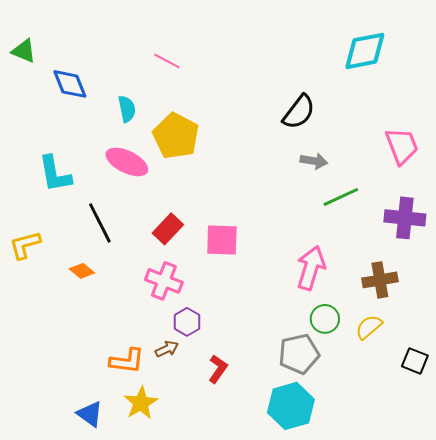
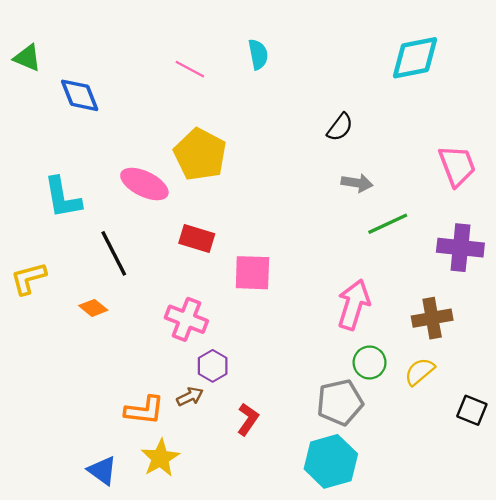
cyan semicircle: (127, 109) -> (258, 54), moved
black semicircle: (299, 112) -> (340, 127), size x0.7
red rectangle: (168, 229) -> (197, 239), moved, turned 64

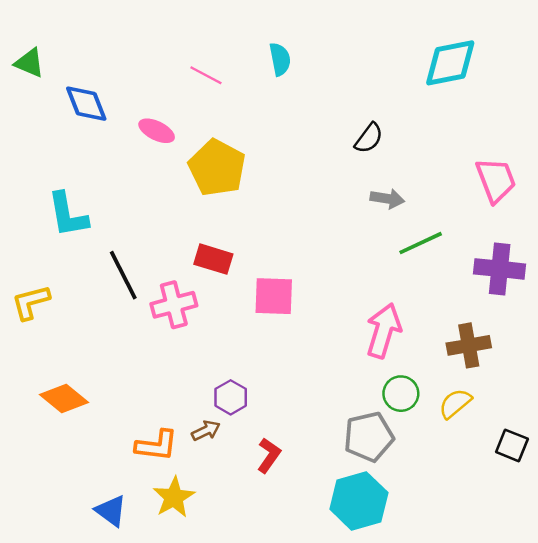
pink ellipse: (144, 184) -> (157, 131), moved, size x0.7
orange diamond: (93, 308) -> (64, 399), moved, size x1.5
pink cross: (186, 319) -> (174, 305), moved, turned -36

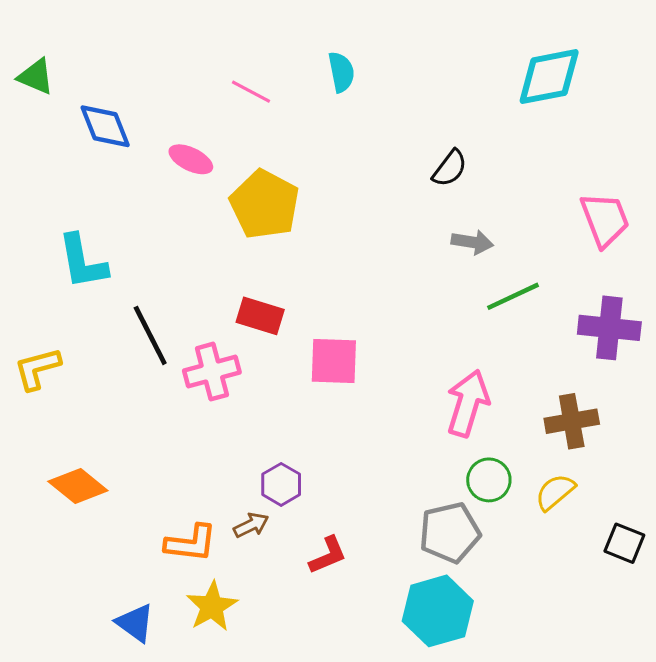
red L-shape: (269, 455) -> (328, 555), turned 32

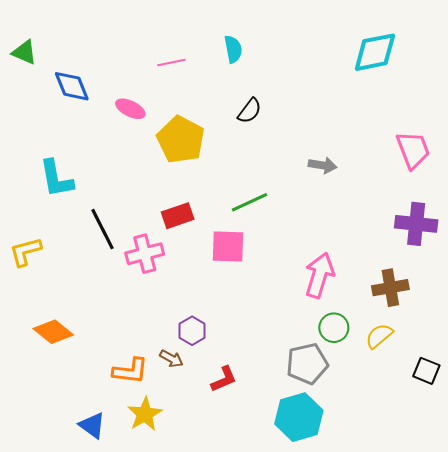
pink line: (251, 92) -> (171, 63), turned -40
black semicircle: (450, 168) -> (250, 111), moved
green line: (513, 296) -> (250, 202), moved
red rectangle: (260, 316) -> (178, 216), turned -36
brown arrow: (251, 525) -> (171, 359), turned 55

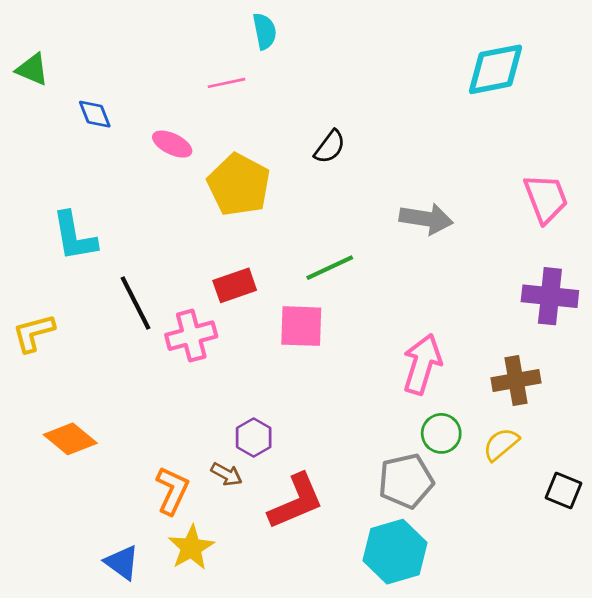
cyan semicircle: (233, 49) -> (265, 31), moved
blue diamond: (72, 86) -> (95, 114), size x0.7
gray arrow: (323, 165) -> (426, 219), size x1.4
orange L-shape: (130, 371) -> (172, 490), turned -72
red L-shape: (224, 379) -> (296, 501), size x1.6

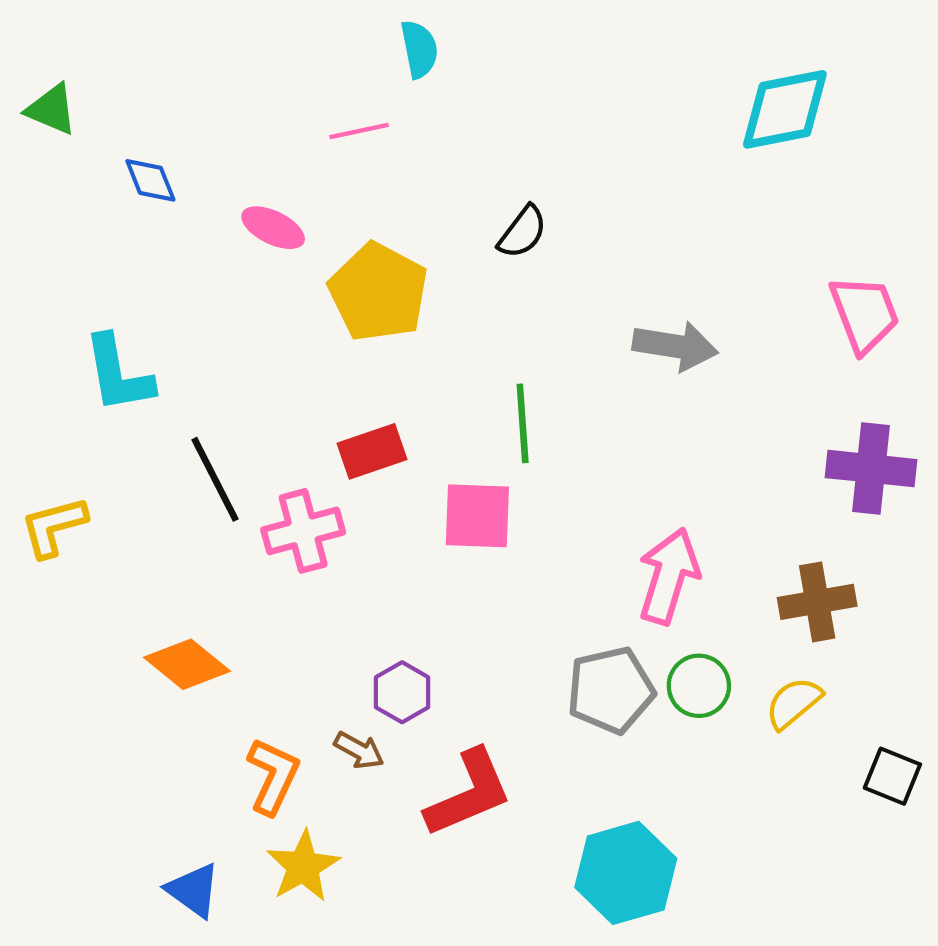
green line: (330, 268) -> (523, 423), turned -69
orange diamond: (70, 439) -> (187, 664), moved
gray pentagon: (406, 481) -> (611, 690), moved

